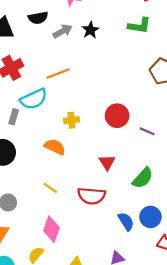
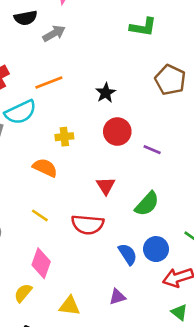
black star: (90, 30) -> (106, 93), moved

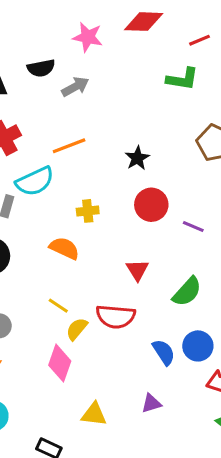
yellow semicircle: (23, 293) -> (77, 329), moved

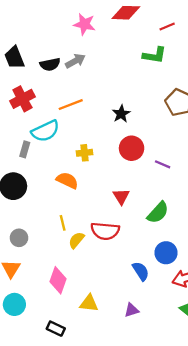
black semicircle: (41, 68) -> (50, 64), moved
yellow line: (58, 306) -> (63, 223), turned 42
blue semicircle: (164, 352) -> (141, 271), moved
pink diamond: (60, 363) -> (58, 280), moved
purple triangle: (151, 403) -> (132, 310), moved

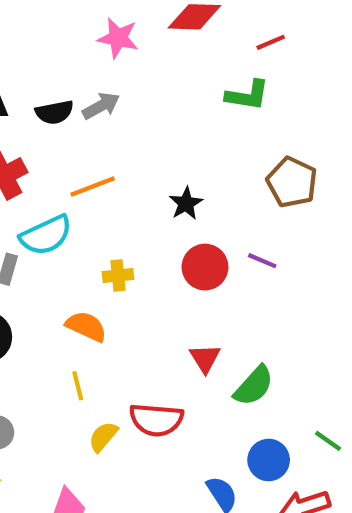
purple line: (163, 164) -> (262, 261), moved
red triangle: (121, 196) -> (205, 358), moved
yellow line: (63, 223) -> (78, 386), moved

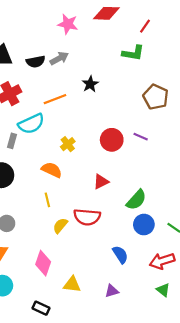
red line: (271, 42) -> (145, 26), turned -32
black star: (186, 203) -> (90, 84), moved
yellow cross: (118, 276) -> (68, 144), turned -32
red triangle: (205, 358) -> (101, 182), moved, turned 35
blue circle: (269, 460) -> (144, 225), moved

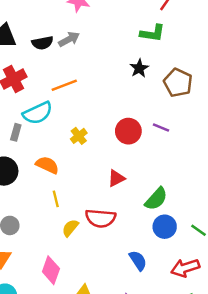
black star: (90, 84) -> (139, 68), moved
orange semicircle: (52, 170) -> (47, 165), moved

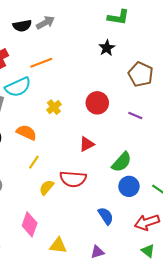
brown pentagon: (178, 83) -> (141, 74), moved
purple line: (161, 127) -> (135, 116), moved
yellow line: (56, 199) -> (34, 162), turned 48

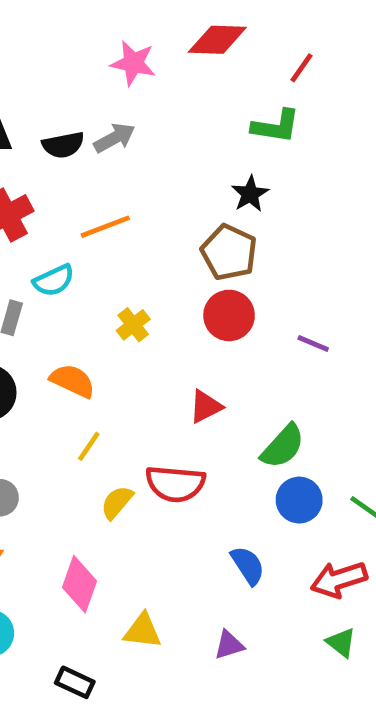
brown pentagon: (141, 74) -> (229, 252), moved
cyan semicircle: (18, 87) -> (54, 280), size x0.7

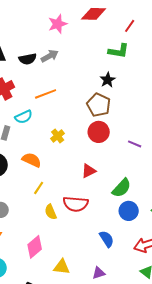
pink star: (133, 63) -> (58, 24), turned -30
yellow semicircle: (117, 502) -> (51, 212), turned -63
pink diamond: (79, 584) -> (35, 247), turned 30

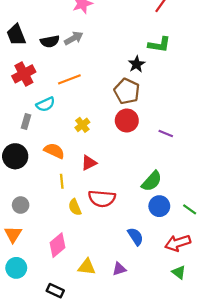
green L-shape: (119, 51) -> (159, 45), moved
red triangle: (89, 171) -> (89, 163), moved
yellow line: (39, 188) -> (62, 181), turned -40
purple triangle: (99, 273) -> (119, 269), moved

